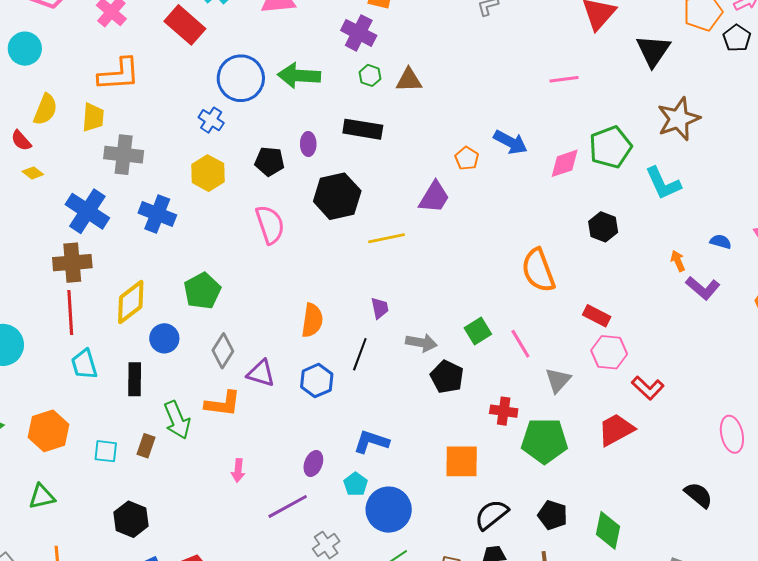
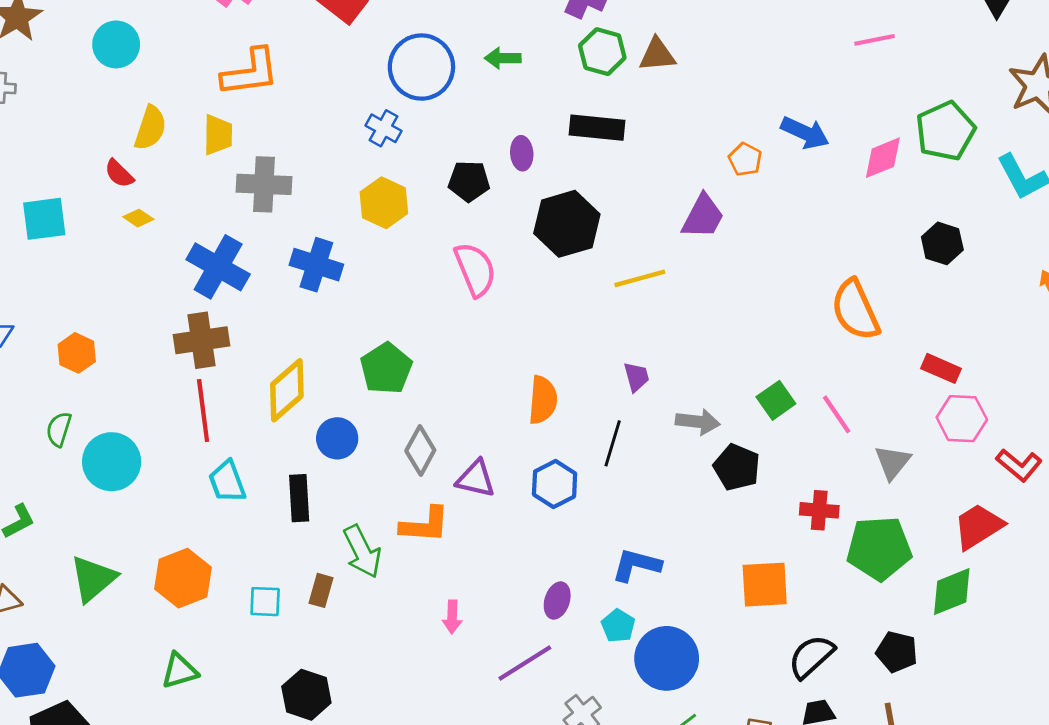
green hexagon: (370, 75) -> (602, 52), size x1.5
green arrow: (299, 76) -> (503, 58), size x0.6
green diamond: (608, 530) -> (952, 592), moved, turned 60

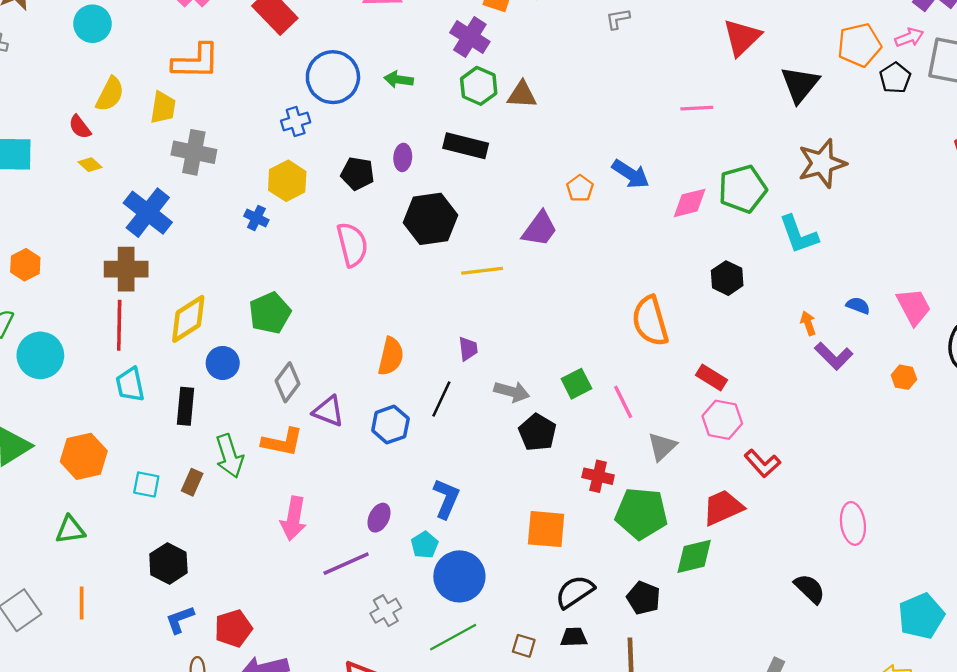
blue cross: (384, 128) -> (296, 122), turned 36
blue cross: (316, 265) -> (256, 218), moved, size x0.6
blue L-shape: (636, 565) -> (446, 499), turned 90
pink arrow: (452, 617) -> (294, 519), size x1.6

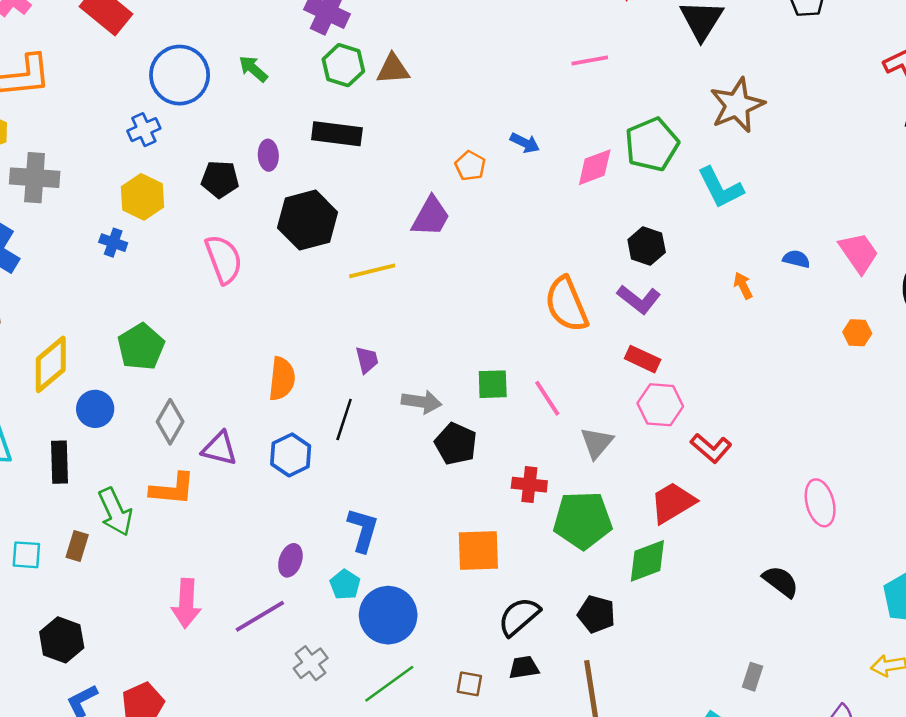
green arrow: (399, 80) -> (253, 69), turned 40
blue arrow: (631, 174) -> (525, 143), size x0.7
purple L-shape: (834, 356) -> (639, 299), moved
green square: (576, 384) -> (493, 384), turned 32
pink arrow: (294, 519) -> (186, 603), moved

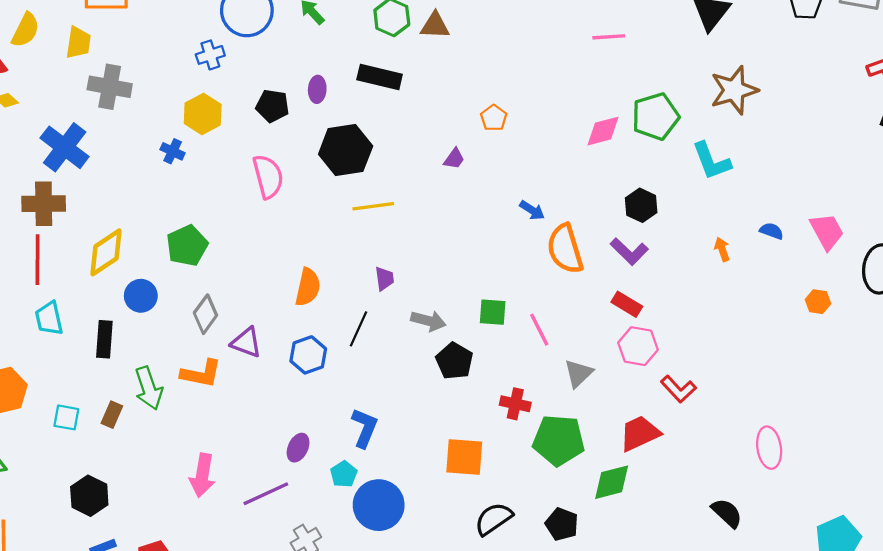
blue arrow: (525, 143) -> (532, 210), moved
purple trapezoid: (431, 216) -> (454, 159), size x0.6
yellow line: (372, 271) -> (373, 206), moved

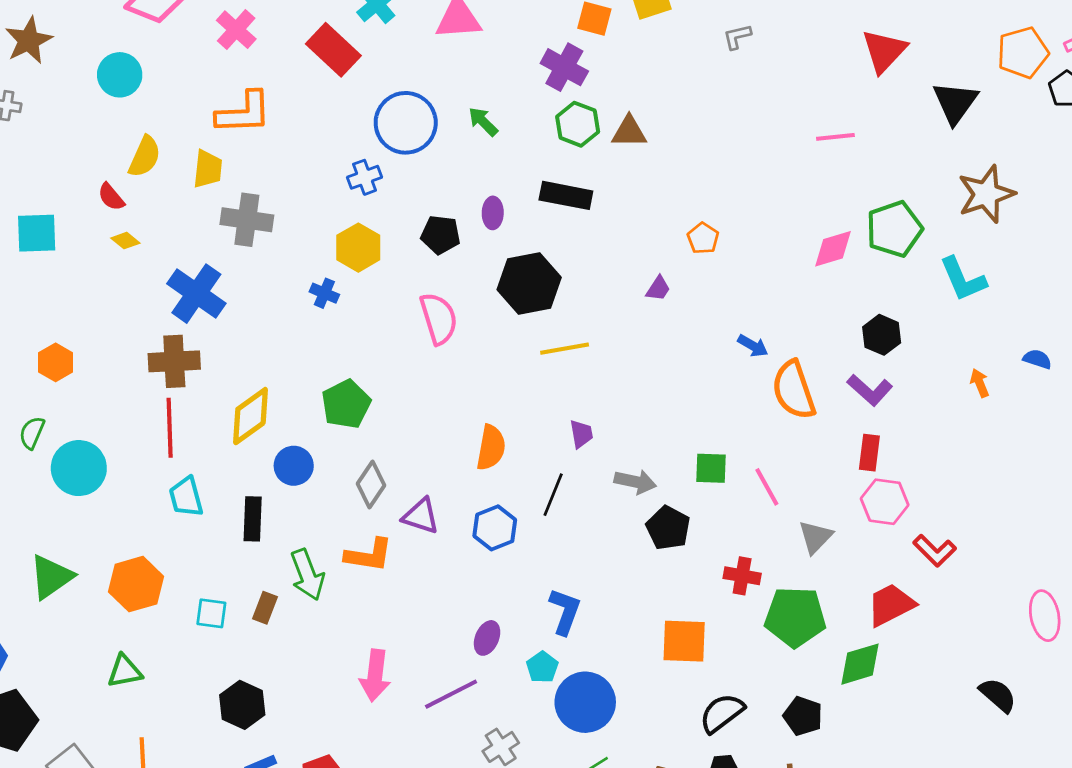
red rectangle: (627, 304) -> (869, 453), turned 68

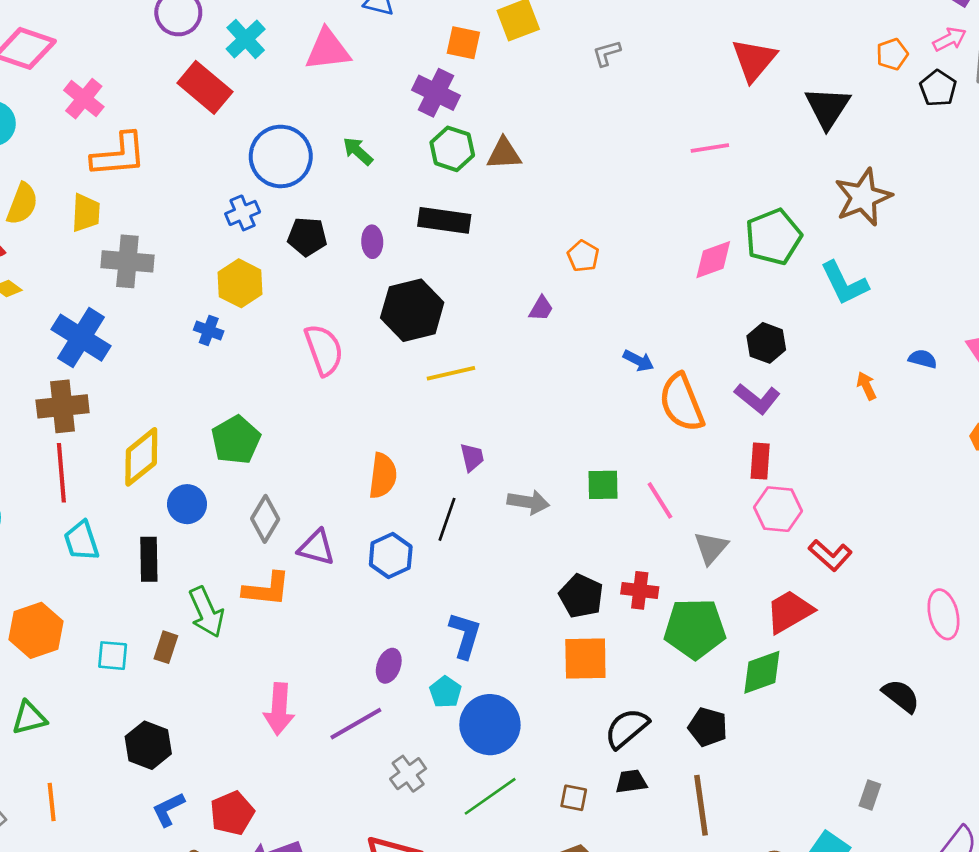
pink cross: (236, 30) -> (84, 99), moved
orange pentagon: (1023, 53) -> (892, 54), size x0.6
black pentagon: (441, 235) -> (307, 237), moved
black pentagon: (668, 528) -> (581, 596), moved

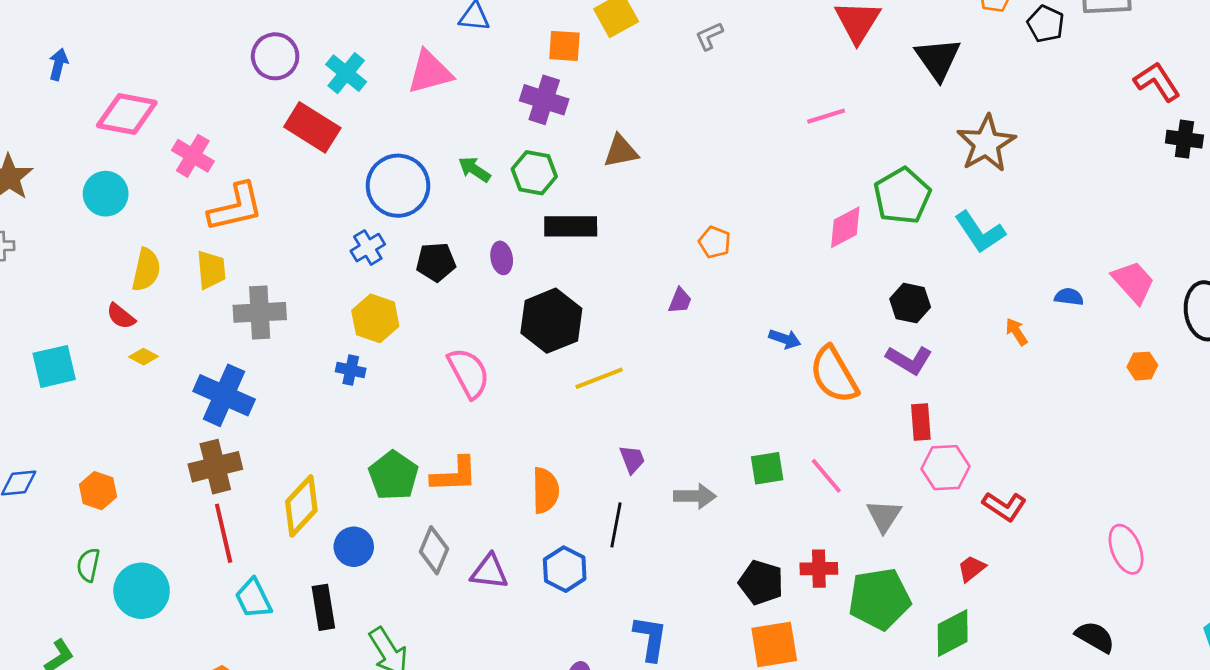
green hexagon: (452, 149) -> (534, 173), moved
orange L-shape: (267, 589) -> (454, 475), moved
red trapezoid: (789, 612) -> (972, 568), size x0.6

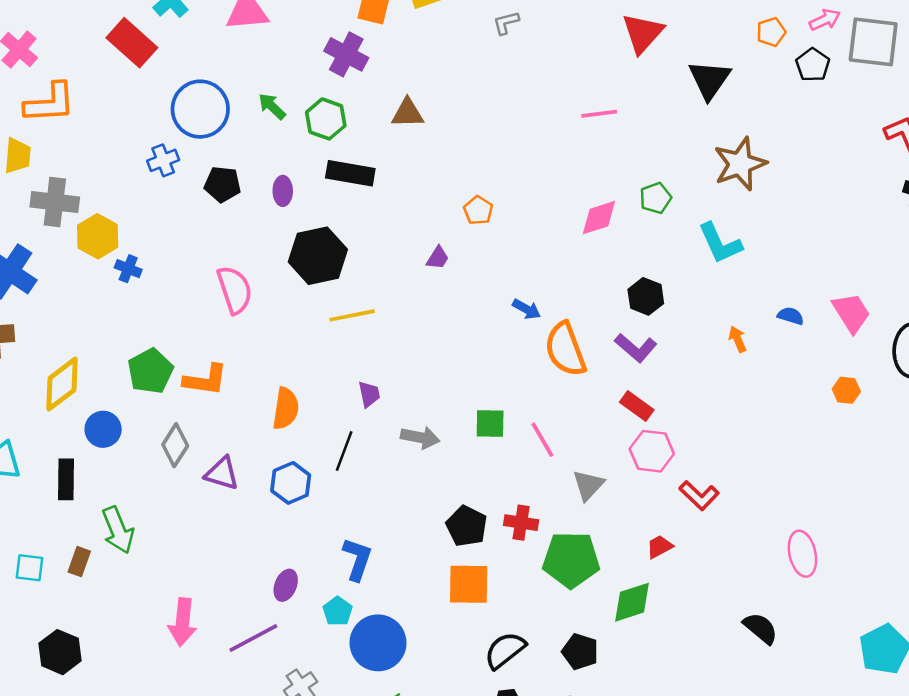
green pentagon: (902, 196) -> (656, 198), size x0.6
yellow hexagon: (375, 318) -> (98, 236), moved
red rectangle: (921, 422) -> (637, 406), turned -60

